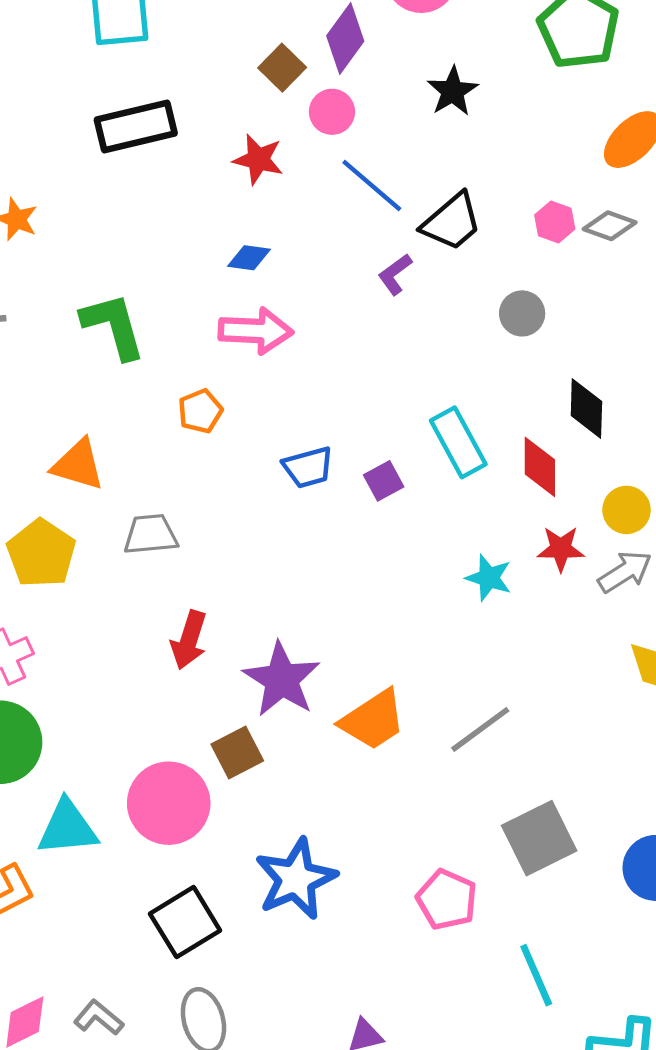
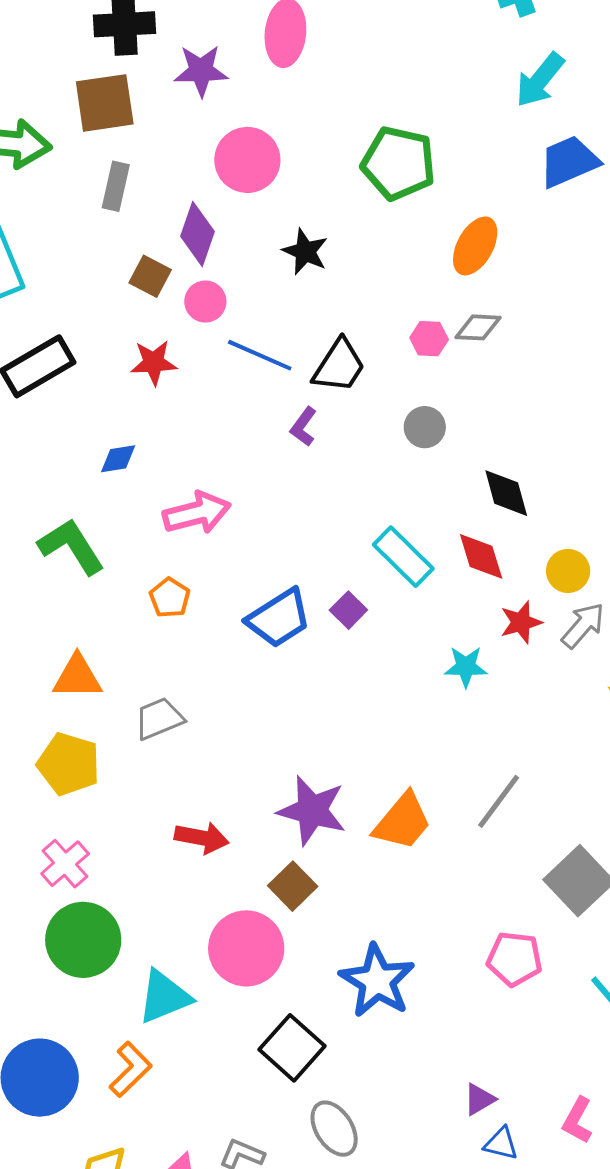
blue diamond: (249, 258) -> (118, 459), moved
blue trapezoid: (308, 467) -> (279, 618), size x1.4
red arrow: (189, 640) -> (202, 838), moved, turned -80

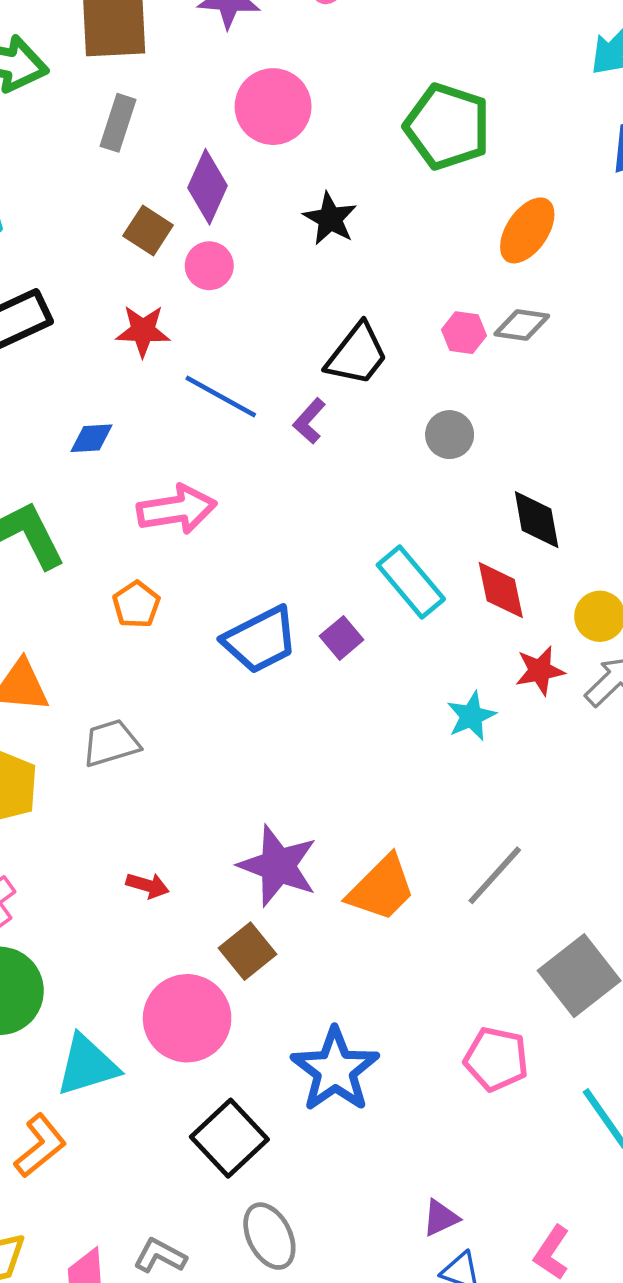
blue line: (260, 355) -> (221, 397), moved
cyan star: (466, 667) -> (471, 716), turned -30
red arrow: (202, 838) -> (148, 885), size x0.7

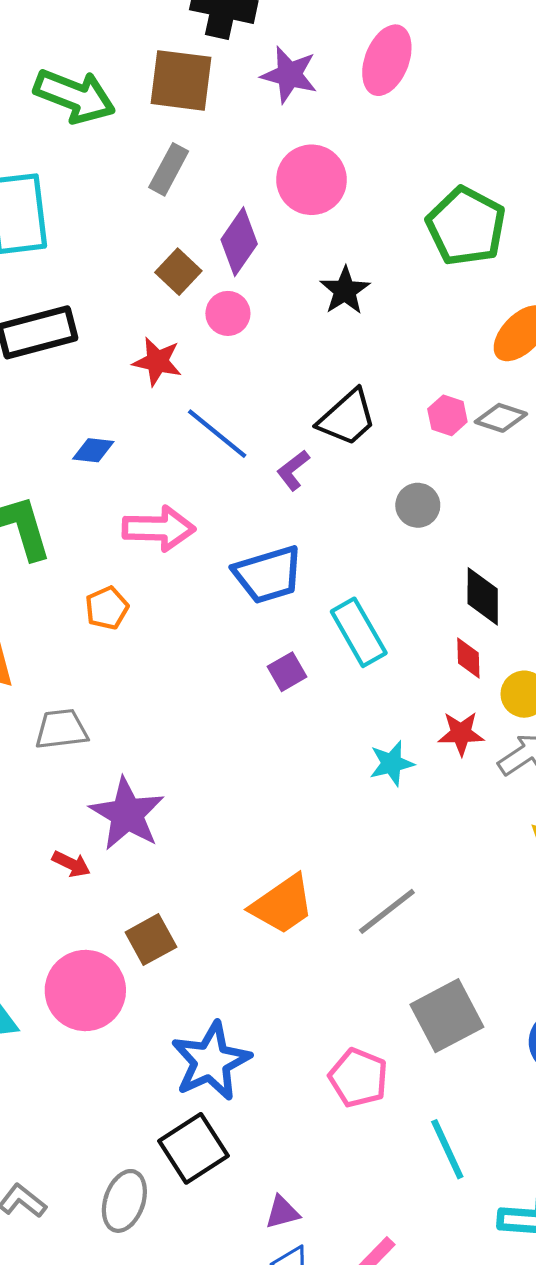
red diamond: (501, 590) -> (468, 658), moved, size x0.7
blue trapezoid: (260, 640) -> (268, 575), moved
purple star: (278, 866) -> (127, 814), moved
black square: (229, 1138) -> (193, 1148), moved
gray ellipse: (269, 1236) -> (124, 1201), turned 36

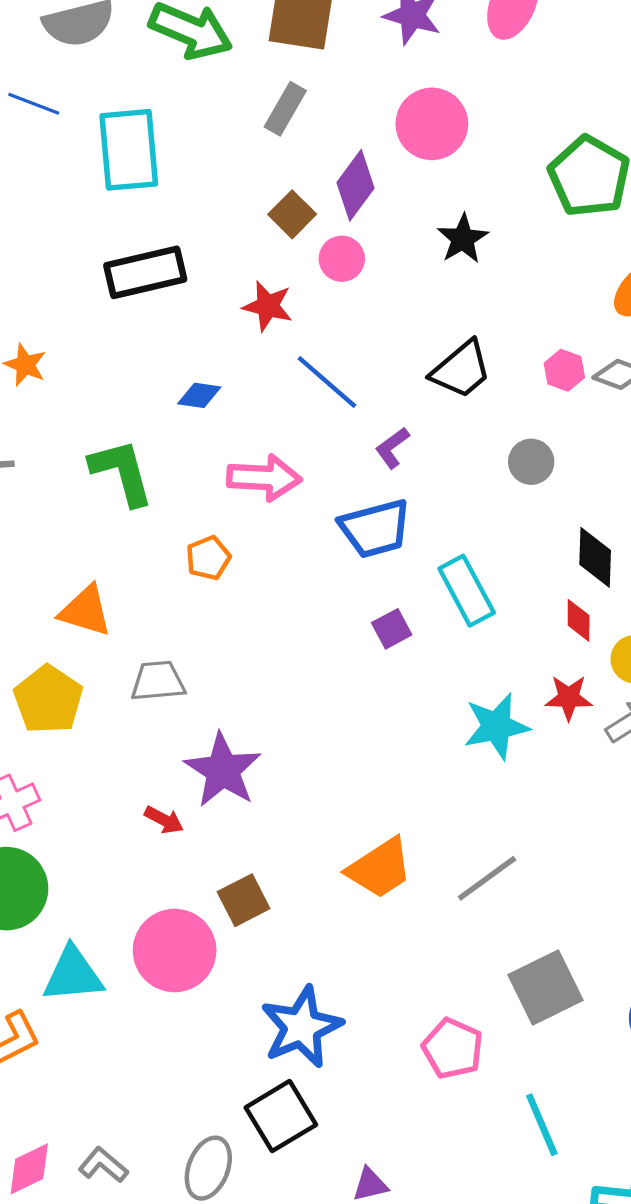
purple L-shape: (293, 470) -> (392, 448), moved
cyan star: (392, 763) -> (496, 726), size x1.4

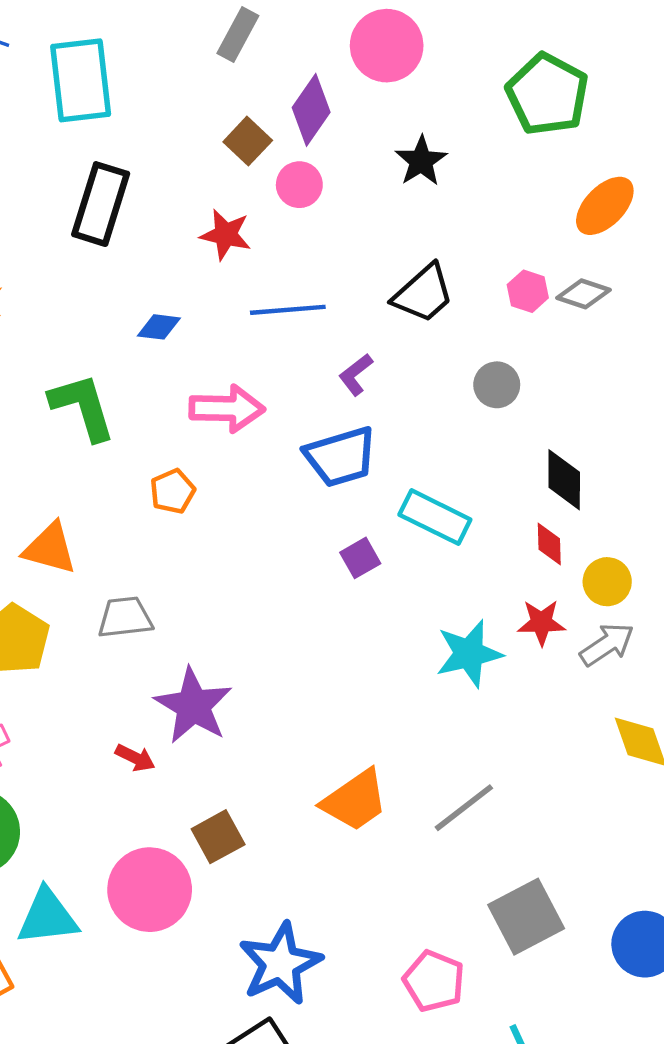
black rectangle: (145, 272) -> (101, 204), turned -58
blue line: (327, 382) -> (288, 310), turned -44
cyan rectangle: (467, 591) -> (435, 517), turned -34

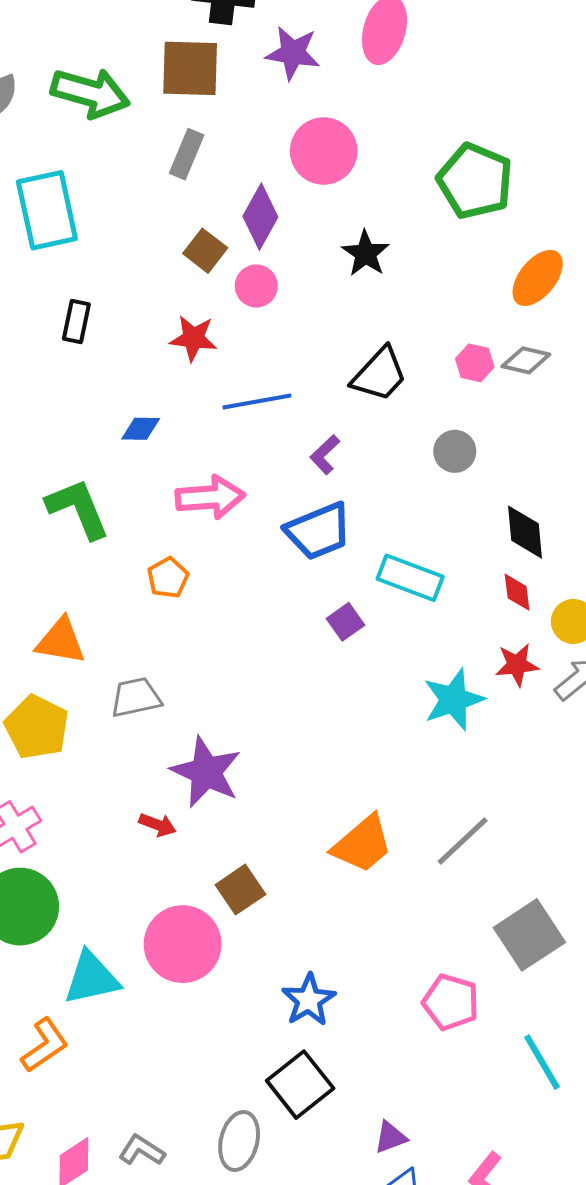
black rectangle: (101, 204) -> (76, 322), size x0.6
blue star: (280, 964) -> (309, 1000), size x0.7

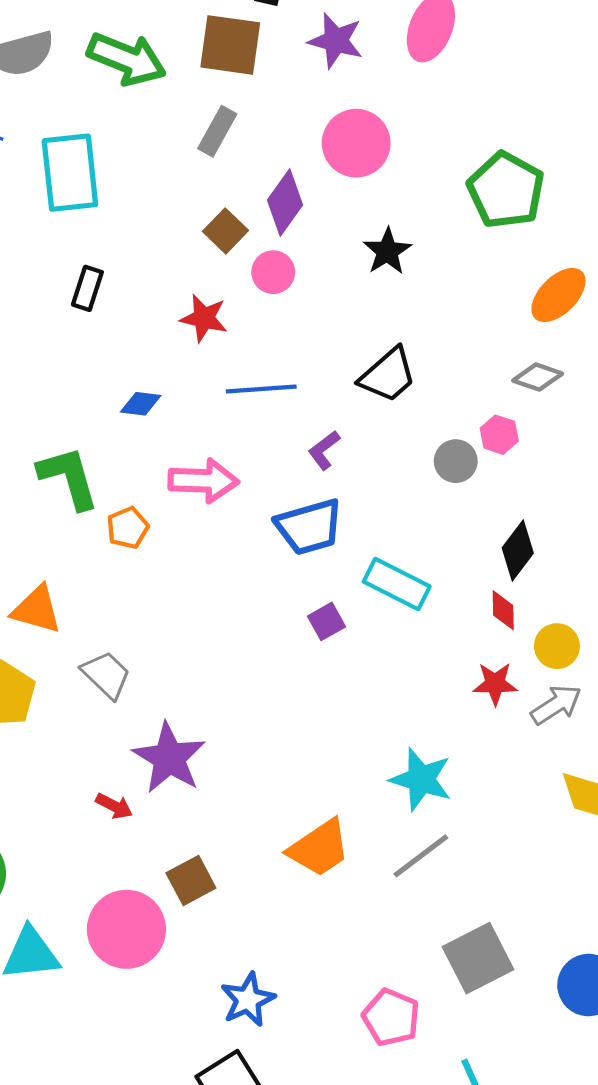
pink hexagon: (475, 363) -> (499, 435), moved
black diamond: (525, 532) -> (518, 550), turned 36
orange pentagon: (168, 578) -> (128, 528), moved
gray trapezoid: (136, 697) -> (106, 675), turned 50
cyan star: (454, 700) -> (421, 779), moved, turned 30

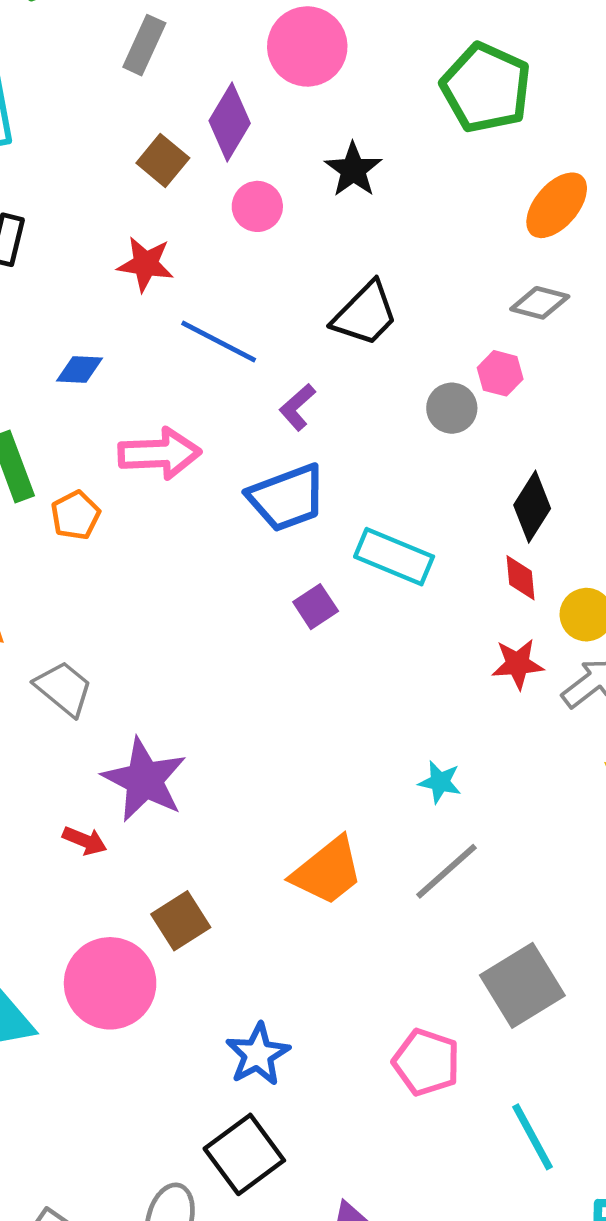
pink circle: (273, 272) -> (257, 206), moved
blue line: (261, 389) -> (219, 342), turned 36
cyan star: (421, 779) -> (440, 782), size x0.6

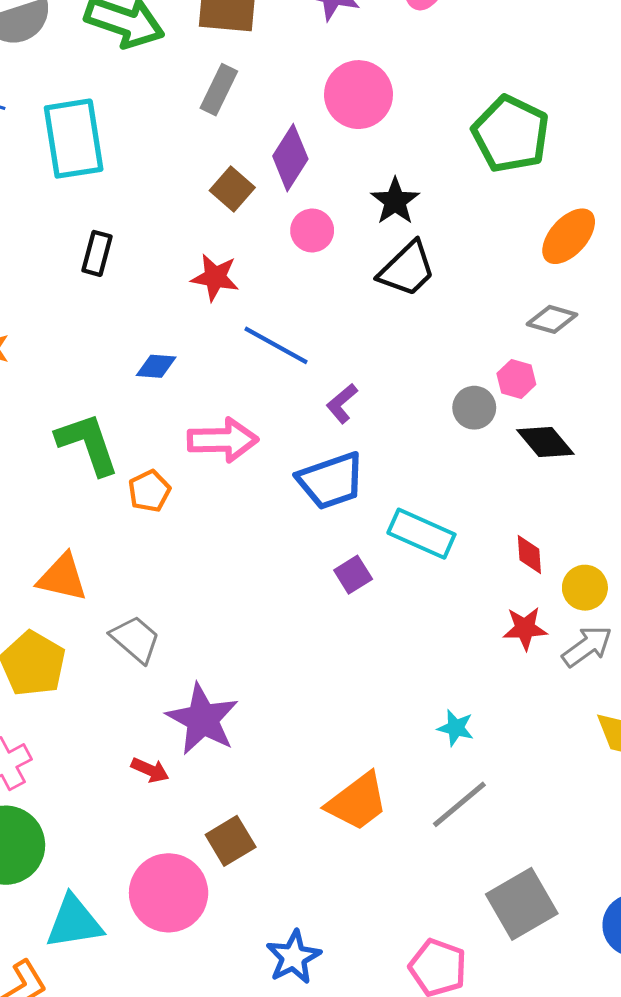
black trapezoid: (365, 314) -> (407, 269), moved
black diamond: (532, 507) -> (545, 442), moved, turned -74

